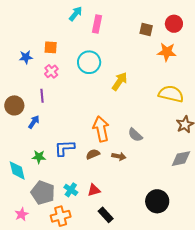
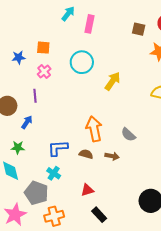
brown semicircle: (93, 154) -> (86, 154), turned 40
green star: (39, 157) -> (18, 147), moved
cyan cross: (71, 190) -> (54, 173), moved
pink star: (22, 214) -> (15, 215), size x1.6

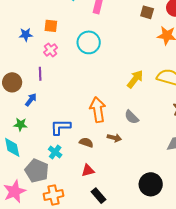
yellow arrow: (112, 81) -> (135, 79), moved
brown semicircle: (86, 154) -> (86, 142), moved

